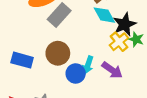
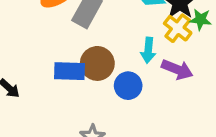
blue rectangle: (22, 60) -> (70, 71), moved
cyan arrow: (88, 65) -> (148, 50), moved

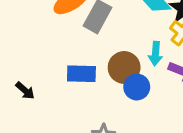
brown circle: (97, 63) -> (124, 67), moved

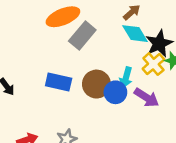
blue circle: (137, 87) -> (115, 92), moved

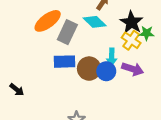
cyan diamond: (135, 34) -> (95, 22), moved
blue rectangle: (59, 82) -> (64, 62), moved

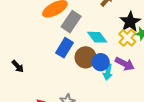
cyan diamond: (95, 22) -> (97, 37), moved
cyan arrow: (112, 57) -> (108, 72), moved
blue rectangle: (64, 62) -> (64, 48), turned -66

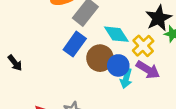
yellow cross: (127, 38) -> (143, 46), moved

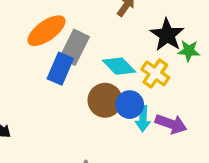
blue rectangle: (75, 44) -> (60, 69), moved
purple arrow: (148, 70) -> (171, 124), moved

